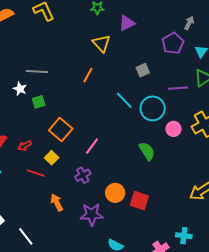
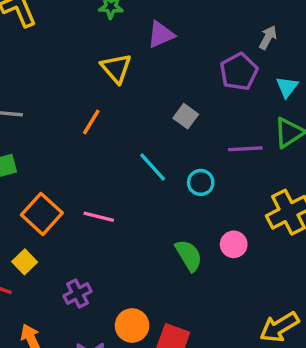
gray square: (143, 70) -> (186, 116), turned -32
cyan circle: (153, 108) -> (201, 182), size x0.6
pink circle: (173, 129) -> (234, 244), moved
pink line: (92, 146) -> (99, 217), moved, turned 66

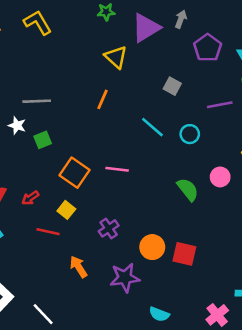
purple triangle: (161, 35) -> (146, 28), size x1.4
gray arrow: (268, 37) -> (181, 19), moved

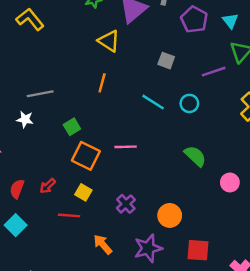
green square: (43, 140) -> (72, 127), moved
pink circle: (220, 177) -> (230, 182), moved
red square: (184, 254) -> (198, 250), moved

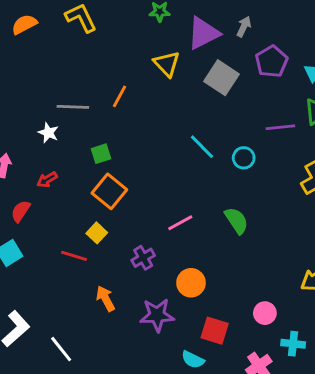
gray square: (166, 61) -> (221, 78), moved, size x1.6
orange line: (102, 83) -> (119, 96), moved
pink line: (126, 147) -> (180, 223), moved, turned -40
pink circle: (230, 182) -> (265, 313), moved
red arrow: (48, 186) -> (47, 180), moved

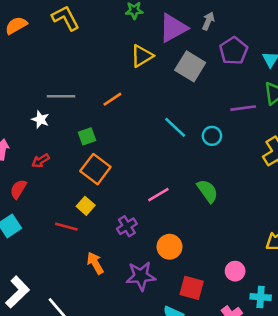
yellow triangle: (167, 64) -> (142, 56), turned 45
orange line: (119, 96) -> (112, 99), moved, turned 30

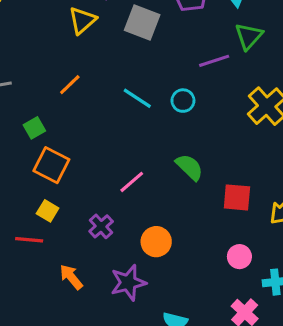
orange line: (112, 99) -> (70, 85), moved
red square: (192, 288) -> (237, 197), moved

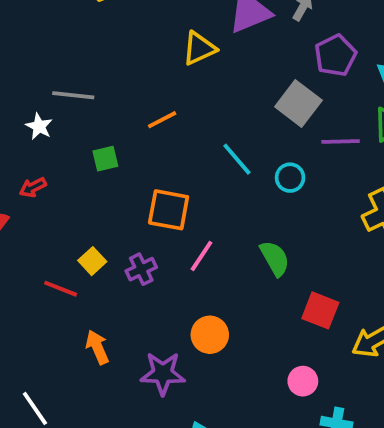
gray square: (142, 23) -> (298, 103), moved
orange square: (51, 165) -> (169, 210), moved, turned -33
pink line: (132, 182) -> (202, 256), turned -32
purple cross: (101, 226) -> (141, 269), moved

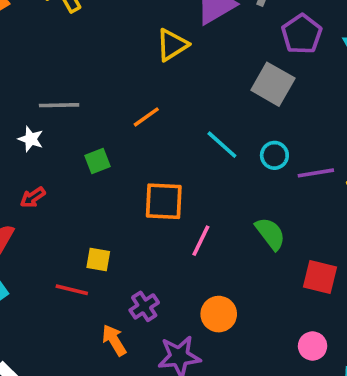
purple line: (341, 141) -> (316, 173), moved
yellow square: (92, 261) -> (98, 259), turned -30
purple cross: (141, 269) -> (144, 306), moved

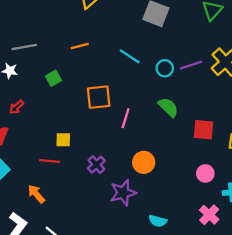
orange line: (146, 117) -> (80, 46), turned 30
cyan circle: (274, 155) -> (165, 68), moved
orange arrow: (114, 340) -> (36, 194), moved

